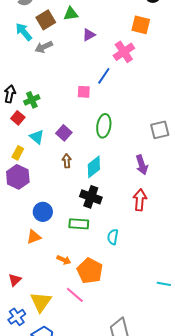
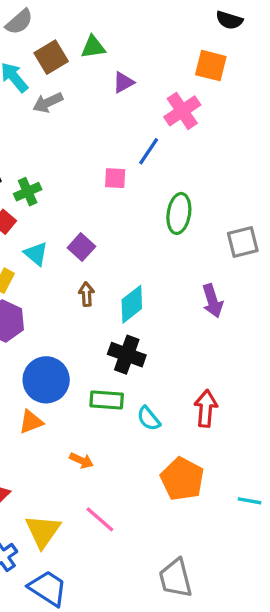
green ellipse: (104, 126) -> (179, 213), moved
red arrow: (140, 200) -> (206, 408), moved
blue circle: (43, 212) -> (46, 380), size x1.4
cyan semicircle: (113, 237) -> (149, 418), moved, turned -49
orange pentagon: (90, 271) -> (182, 479), moved

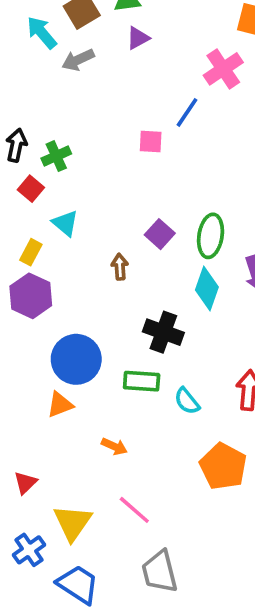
purple triangle: (123, 82) -> (138, 38), moved
green ellipse: (179, 213) -> (211, 236), moved
purple square: (81, 247) -> (160, 234), moved
cyan diamond: (132, 304) -> (207, 289), moved, turned -33
gray trapezoid: (176, 578) -> (160, 572), moved

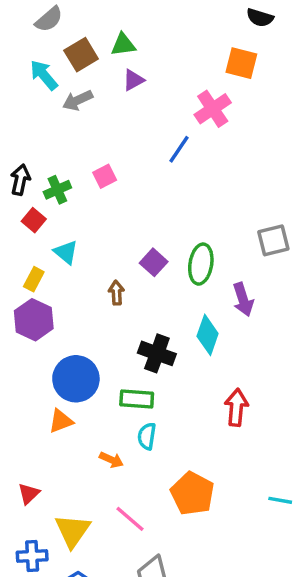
pink square: (151, 141) -> (105, 176), moved, turned -30
cyan diamond: (207, 289) -> (208, 335), moved
cyan semicircle: (187, 401) -> (147, 436), moved, turned 48
orange pentagon: (223, 466) -> (192, 494), moved
blue cross: (29, 550) -> (32, 556), turned 32

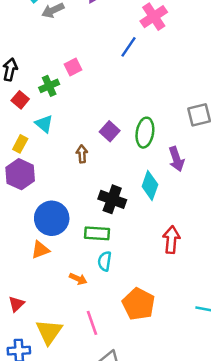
green cross: (57, 190) -> (49, 86), moved
pink line: (130, 519) -> (92, 323), turned 30

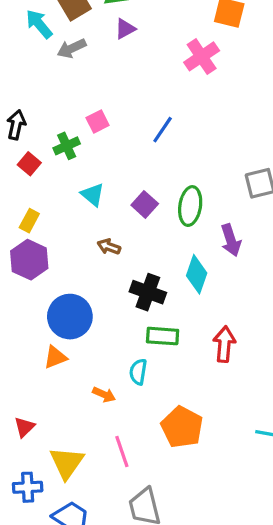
blue line: (129, 47) -> (163, 130), moved
cyan triangle: (44, 124) -> (93, 195), moved
brown arrow: (82, 154) -> (109, 247), moved, turned -66
green rectangle: (97, 233) -> (163, 336), moved

